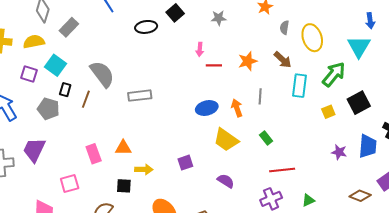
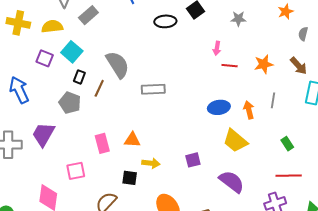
gray pentagon: (48, 109) -> (70, 103), moved
green rectangle: (266, 138) -> (287, 144), moved
purple semicircle: (226, 181) -> (232, 182), size x1.5

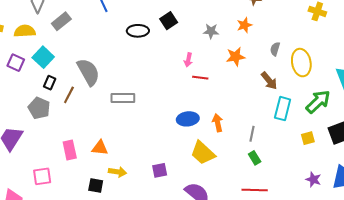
orange star: (286, 12) -> (244, 25), moved
orange star: (264, 64) -> (236, 57), moved
gray line: (273, 100) -> (252, 134), moved

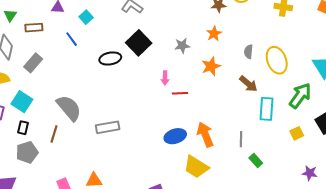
black square: (169, 21) -> (139, 43), size x1.4
black rectangle: (50, 83) -> (23, 128), moved
gray pentagon: (39, 108) -> (27, 152), turned -30
orange arrow: (218, 123) -> (205, 134), size x1.4
green rectangle: (255, 158) -> (256, 161), moved

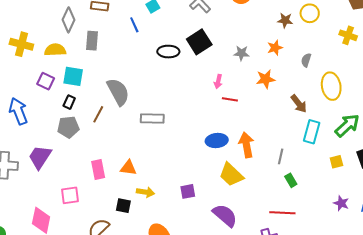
gray semicircle: (248, 52) -> (306, 60), moved
gray rectangle: (33, 63) -> (92, 41), turned -48
cyan square: (22, 102) -> (73, 76), turned -35

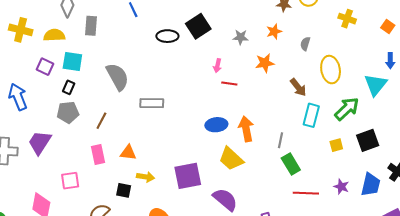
brown line: (98, 114) -> (101, 121), moved
green rectangle: (291, 180) -> (291, 164), size x1.5
purple square: (188, 191) -> (188, 176), size x1.8
red line: (282, 213) -> (306, 193), moved

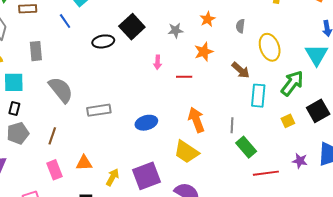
gray rectangle: (91, 26) -> (36, 51), moved
red line: (229, 84) -> (184, 77), moved
blue ellipse: (216, 125) -> (146, 123), moved
yellow arrow: (146, 177) -> (113, 177), moved, turned -60

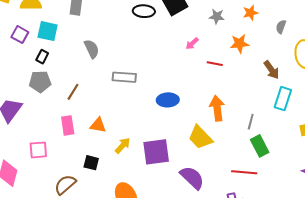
pink arrow: (158, 62) -> (192, 44), turned 32
gray semicircle: (61, 90) -> (92, 49), size x0.7
red line: (266, 173) -> (244, 172), moved

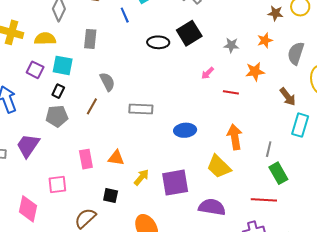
gray semicircle: (281, 27) -> (296, 53), size x1.6
brown line: (73, 92) -> (92, 106), moved
purple semicircle: (192, 178) -> (212, 207), turned -32

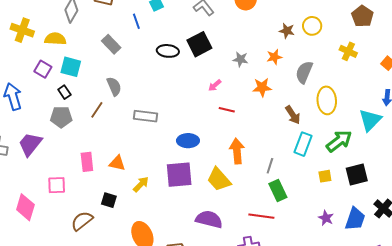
gray rectangle: (90, 39) -> (111, 44), moved, turned -54
black rectangle: (58, 91) -> (64, 92), turned -64
red line: (231, 92) -> (227, 110), moved
purple square: (175, 183) -> (179, 175), moved

